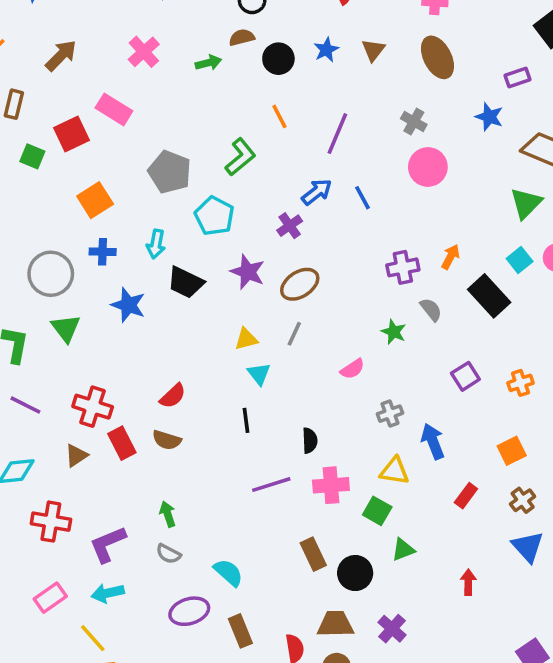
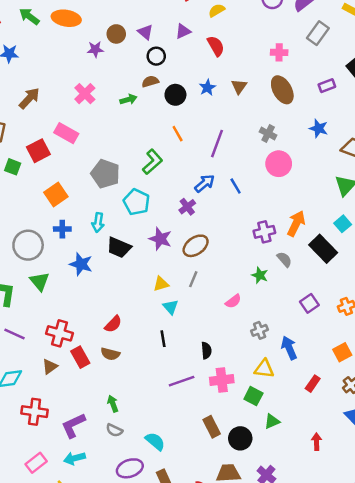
purple rectangle: (517, 77) -> (327, 86), moved
orange arrow: (450, 257) -> (296, 223), size x1.5

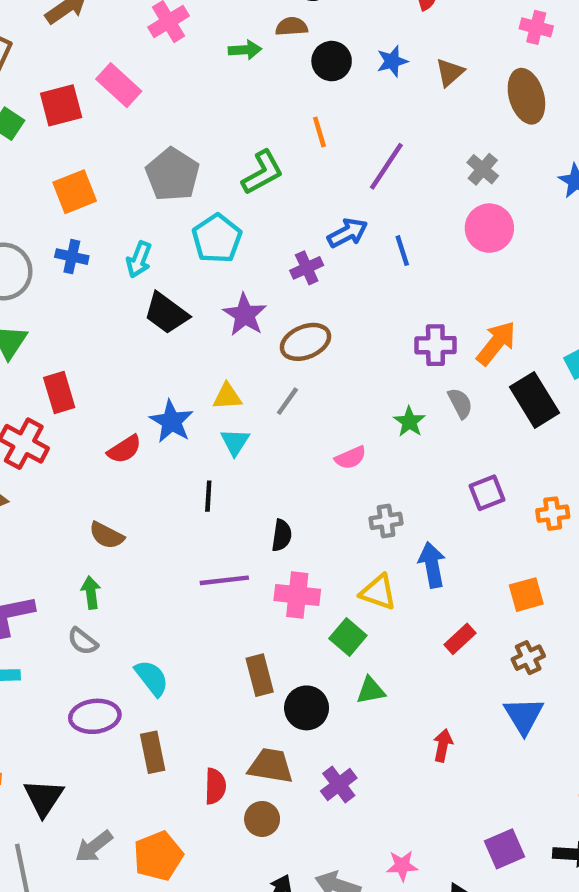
blue star: (81, 264) -> (171, 421), moved
brown semicircle: (110, 354) -> (107, 535), moved
red rectangle: (80, 357) -> (59, 393), moved

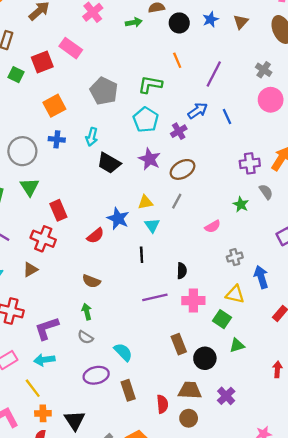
green L-shape: (262, 172) -> (150, 85), turned -135
cyan pentagon: (217, 239) -> (146, 120), moved

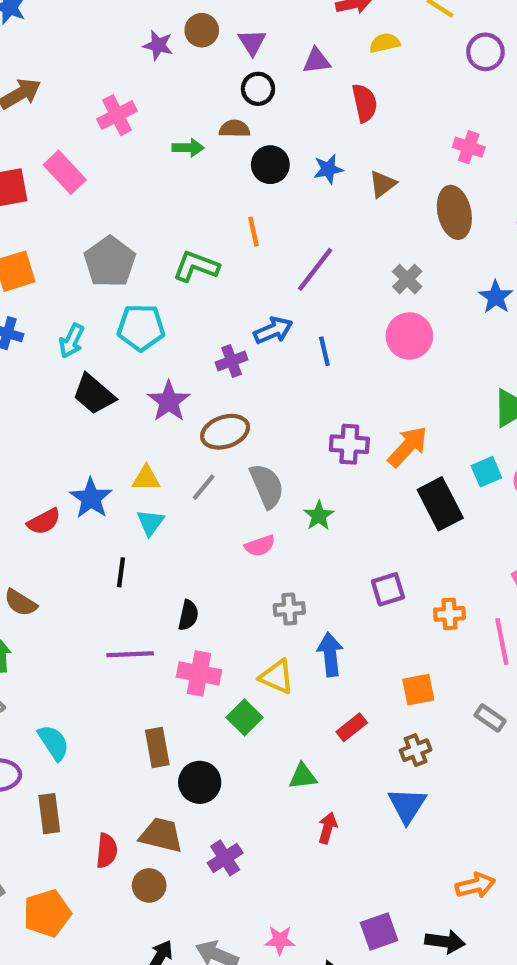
cyan pentagon: (146, 120) -> (141, 328), moved, turned 30
gray semicircle: (266, 192) -> (267, 486), moved, size x1.5
green triangle: (237, 345) -> (303, 776), moved

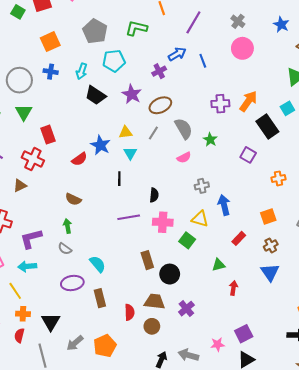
purple square: (388, 589) -> (248, 155), moved, turned -35
purple square: (379, 932) -> (244, 334), moved

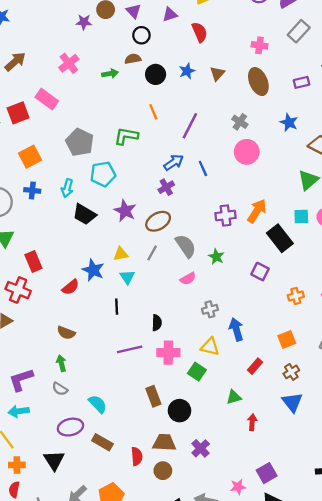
purple cross: (159, 71) -> (166, 187), moved
cyan square: (287, 108) -> (301, 217), turned 32
brown rectangle: (100, 298) -> (102, 442), turned -42
black triangle: (51, 322) -> (54, 460), moved

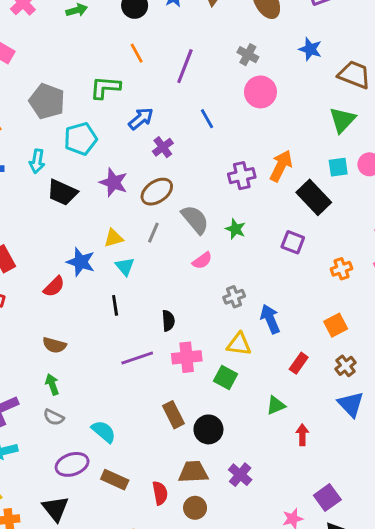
blue arrow: (174, 162) -> (141, 119), moved

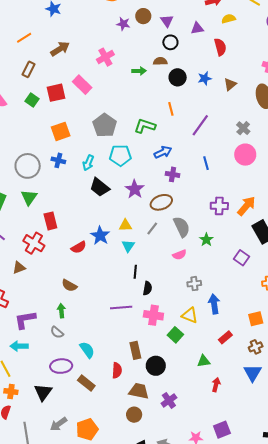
purple cross: (163, 147) -> (173, 174), turned 32
black line: (115, 305) -> (135, 272), moved
red semicircle: (160, 493) -> (117, 370), moved

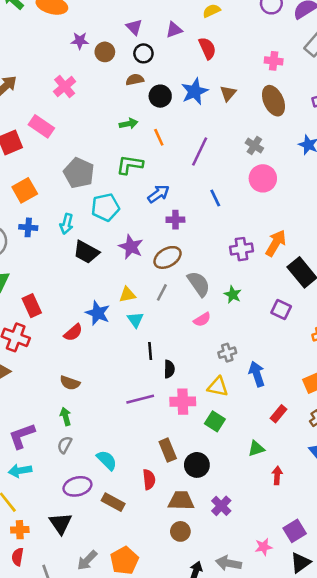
brown circle: (143, 16) -> (105, 52), moved
green arrow: (139, 71) -> (128, 124), moved
blue star: (205, 78) -> (195, 91), size x1.5
yellow triangle: (190, 315) -> (218, 387), moved
gray semicircle: (57, 332) -> (65, 445), turned 88

